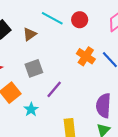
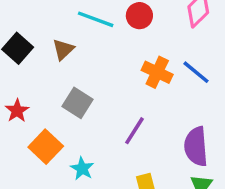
gray square: (34, 68) -> (78, 103), turned -30
purple line: (54, 89) -> (135, 131), moved

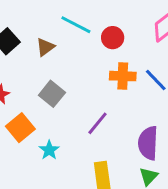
red circle: (139, 16) -> (113, 38), moved
orange cross: (157, 72) -> (123, 76), turned -30

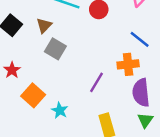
orange cross: (123, 76) -> (128, 64), moved
gray square: (52, 94) -> (55, 49), moved

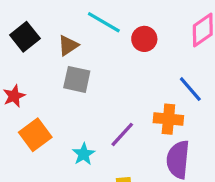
gray square: (55, 49) -> (77, 79), turned -30
cyan star: (60, 110) -> (84, 154), moved

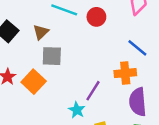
orange square: (35, 135) -> (34, 82), moved
cyan star: (84, 154) -> (77, 110), moved

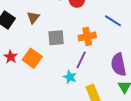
gray square: (52, 56) -> (56, 38), moved
orange cross: (125, 73) -> (87, 36), moved

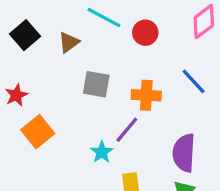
orange square: (32, 58) -> (38, 132), moved

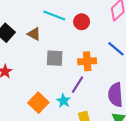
brown triangle: (69, 42) -> (34, 34), turned -48
orange square: (38, 132) -> (38, 103), moved

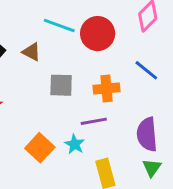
red circle: (82, 22) -> (98, 34), size x1.5
purple line: (78, 85) -> (94, 121), turned 48

